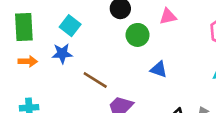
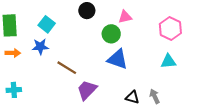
green circle: (138, 35) -> (111, 34), moved
blue triangle: (159, 69) -> (118, 59), size x1.5

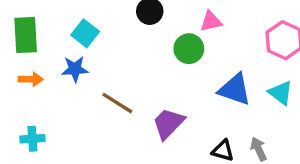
blue triangle: (118, 59) -> (235, 89), moved
cyan triangle: (168, 61) -> (281, 93), turned 42
purple trapezoid: (87, 90) -> (168, 123), moved

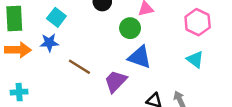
orange arrow: (31, 79) -> (18, 50), size x1.5
blue triangle: (235, 89) -> (140, 57), moved

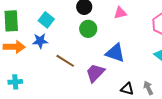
green circle: (130, 28) -> (88, 29), moved

